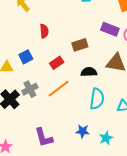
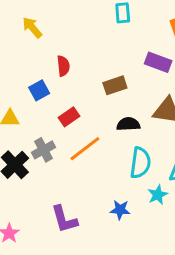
blue square: (26, 57) -> (39, 90), moved
red rectangle: (57, 63) -> (69, 117), moved
cyan star: (106, 138) -> (158, 195), moved

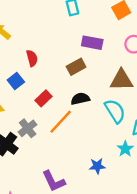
purple rectangle: (158, 62) -> (92, 43), moved
black semicircle: (128, 124) -> (80, 99), moved
cyan semicircle: (140, 163) -> (115, 111), moved, turned -30

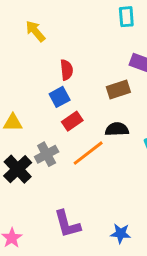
blue square: (16, 81) -> (60, 97), moved
blue star: (97, 166) -> (121, 233), moved

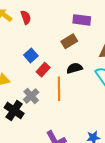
red semicircle: (67, 70) -> (26, 17), moved
orange line: (88, 153) -> (59, 89), turned -40

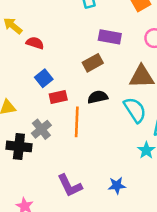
red semicircle: (26, 17) -> (35, 43), moved, turned -56
red rectangle: (43, 70) -> (58, 97), turned 32
black cross: (14, 111) -> (19, 146), turned -30

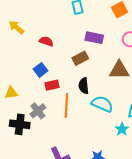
red semicircle: (35, 43) -> (46, 41), moved
black semicircle: (98, 97) -> (84, 86), turned -84
cyan semicircle: (135, 110) -> (102, 104), moved, turned -35

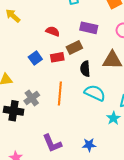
red semicircle: (46, 41) -> (53, 31), moved
red rectangle: (52, 85) -> (57, 57), moved
black semicircle: (84, 86) -> (85, 69), moved

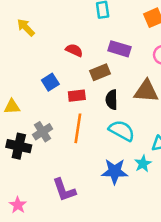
red rectangle: (57, 57) -> (77, 96), moved
blue star: (89, 145) -> (115, 171), moved, size x1.5

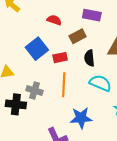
blue square: (50, 82) -> (37, 49), size x1.5
gray cross: (43, 132) -> (35, 90), turned -35
blue star: (115, 171) -> (81, 118), moved

